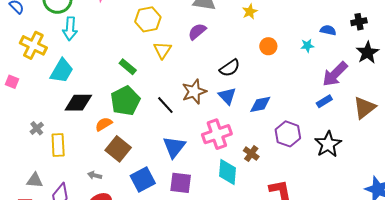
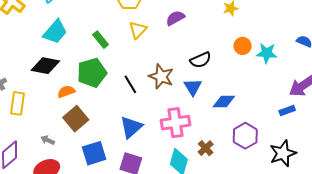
cyan star: (307, 46) -> (267, 53), moved, size x1.5
cyan trapezoid: (62, 71) -> (55, 32), moved
brown star: (194, 92) -> (161, 77), turned 30

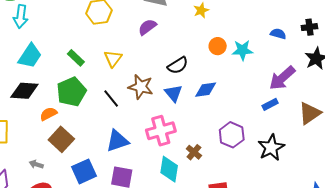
yellow triangle: (138, 30) -> (113, 59), moved
blue diamond: (224, 102) -> (206, 90), moved
blue triangle: (131, 127) -> (117, 141), turned 30

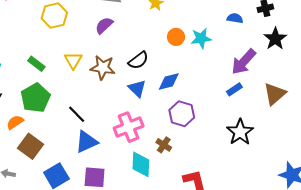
brown star: (141, 87) -> (103, 68), moved
black line: (111, 99) -> (77, 114), moved
purple hexagon: (232, 135) -> (182, 114), moved

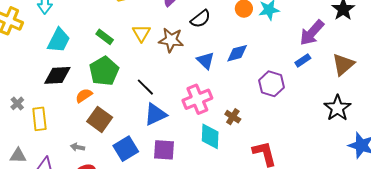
black semicircle: (138, 60) -> (201, 19), moved
purple hexagon: (182, 114) -> (271, 84), moved
black star: (240, 132) -> (337, 108), moved

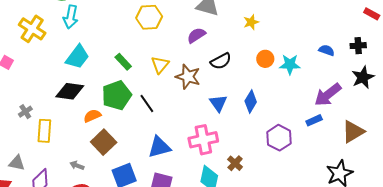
blue diamond: (237, 53) -> (251, 102), turned -55
black line: (145, 87) -> (147, 103), moved

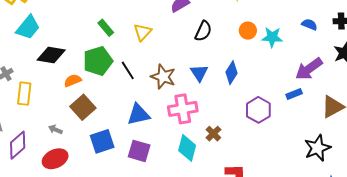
cyan trapezoid: (77, 57) -> (28, 27), moved
black semicircle: (221, 61) -> (203, 31), turned -40
brown star: (188, 77) -> (163, 77), moved

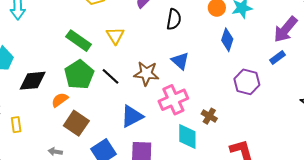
green rectangle: (106, 28) -> (79, 41), size x1.4
blue diamond: (232, 73) -> (227, 40), moved
yellow rectangle: (24, 94) -> (16, 125), size x0.7

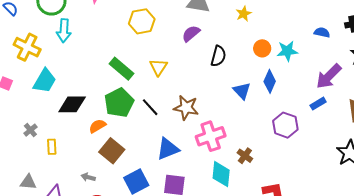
blue triangle: (180, 61) -> (242, 91), moved

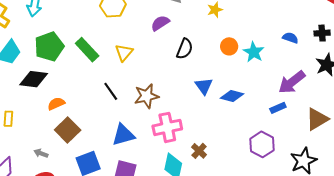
cyan star: (287, 51) -> (254, 52), turned 30
blue diamond: (270, 81) -> (232, 96), moved, turned 75
green pentagon: (119, 103) -> (49, 47), moved
brown star: (186, 108) -> (146, 96), turned -30
purple hexagon: (285, 125) -> (262, 144), moved

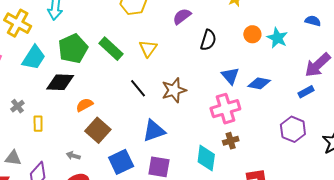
pink cross: (167, 127) -> (225, 109), moved
brown cross: (199, 151) -> (231, 141), turned 35

